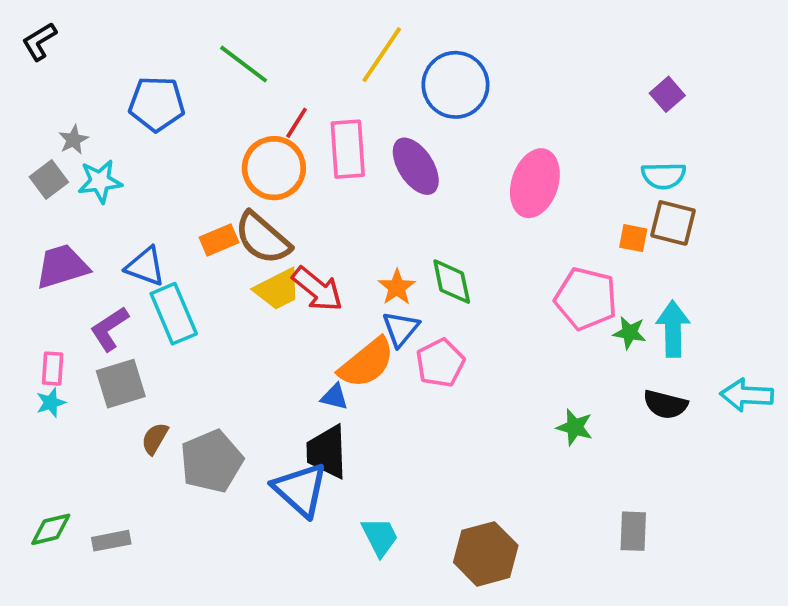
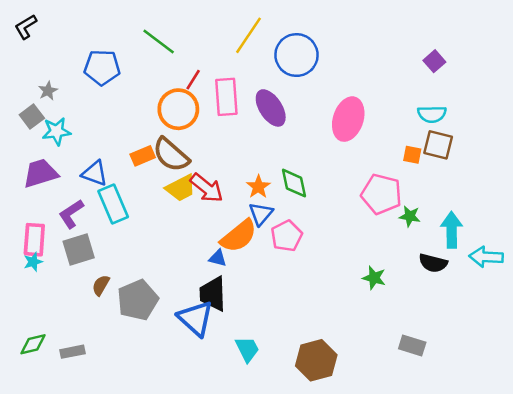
cyan star: (100, 181) -> (56, 131), moved
cyan arrow: (673, 329) -> (452, 230), moved
pink rectangle: (53, 369) -> (34, 240), size x1.5
gray rectangle: (633, 531) -> (412, 346), turned -75

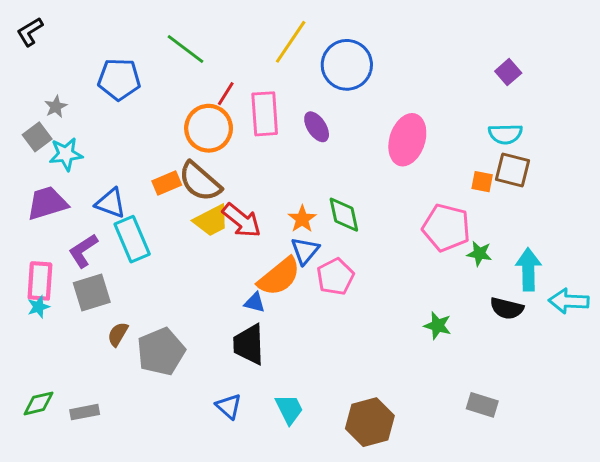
purple ellipse: (271, 108) -> (317, 127), size x0.7
blue triangle: (196, 318) -> (229, 406), moved, size x0.6

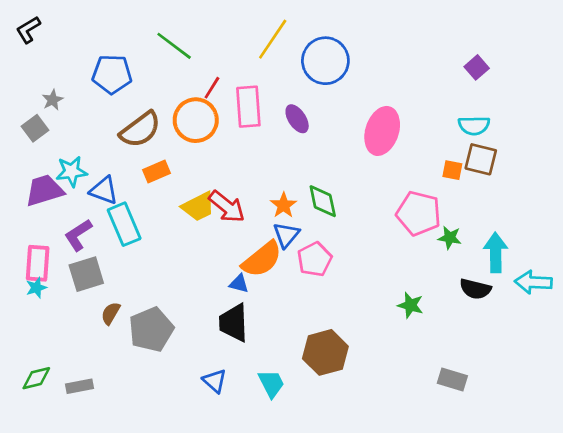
cyan star: (66, 154) -> (71, 171), moved
brown semicircle: (200, 182) -> (140, 130), moved, turned -78
brown hexagon: (370, 422) -> (325, 352), moved

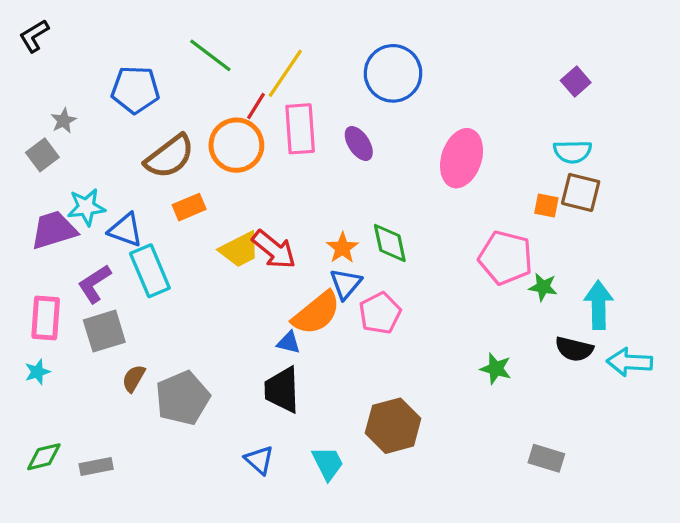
yellow line: (273, 39) -> (285, 73), moved
cyan arrow: (533, 282) -> (630, 362), moved
cyan star: (36, 288) -> (37, 372), moved

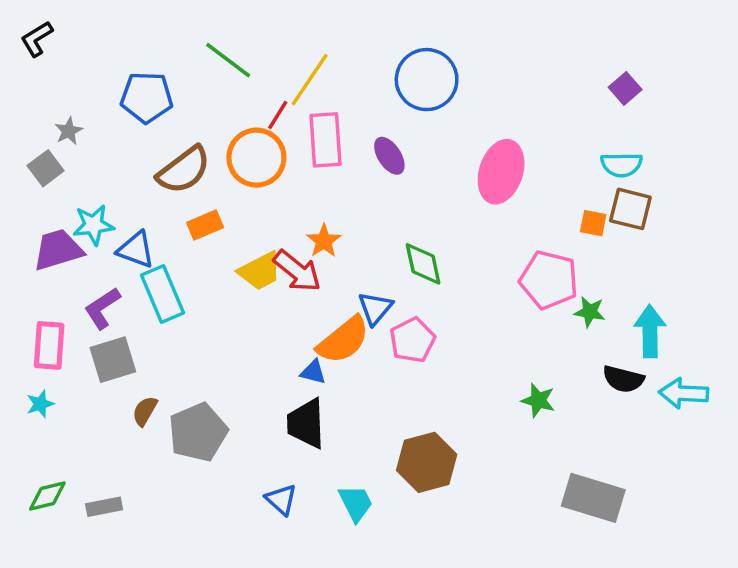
orange star: (342, 248) -> (324, 241), moved
gray rectangle: (546, 458) -> (593, 498), size x1.6

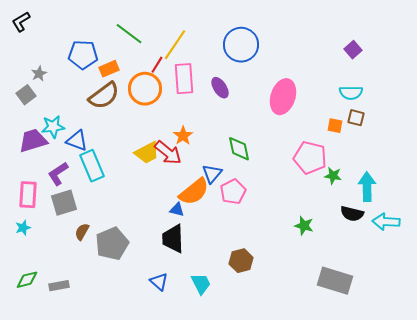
brown square: (630, 209) -> (356, 118), size x0.7
orange rectangle: (205, 225) -> (109, 69), moved
brown hexagon: (427, 462) -> (241, 261), size x0.7

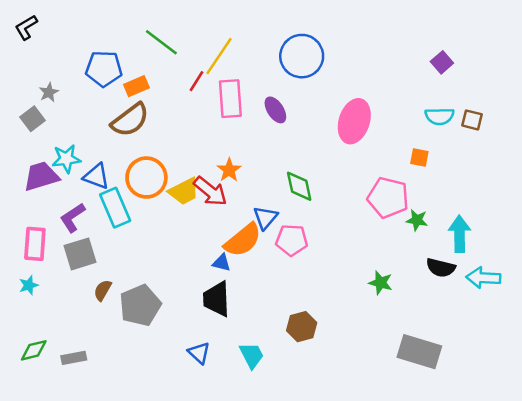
orange circle: (145, 89) -> (146, 178), moved
brown square: (356, 118) -> (472, 120), moved
pink pentagon: (233, 192) -> (292, 240), turned 30

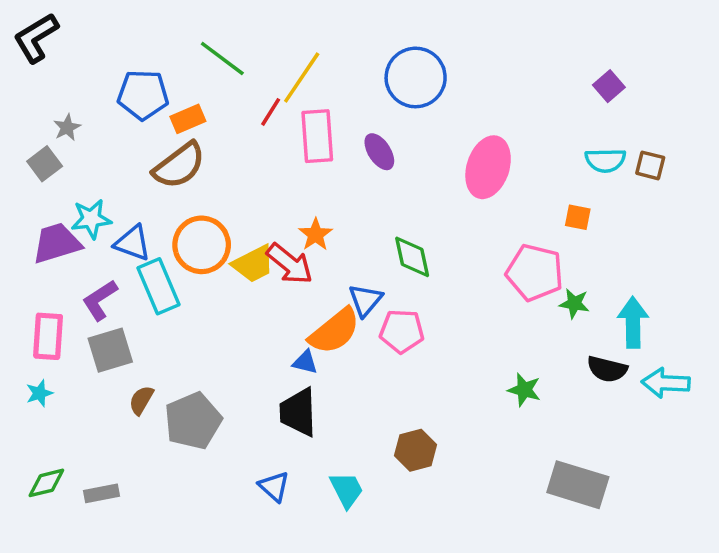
black L-shape: (26, 27) -> (36, 38), size x1.4

